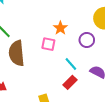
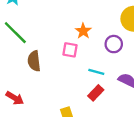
brown semicircle: (17, 53) -> (34, 61), size x0.7
cyan line: (71, 64) -> (96, 72), turned -32

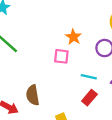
brown semicircle: (34, 61) -> (33, 95), moved

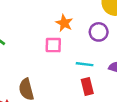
red rectangle: (89, 98) -> (87, 86), turned -49

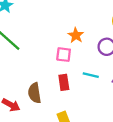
red rectangle: (87, 86) -> (64, 82), moved

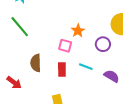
brown semicircle: (35, 93) -> (36, 63), moved

